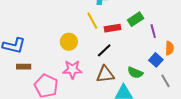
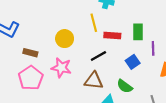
green rectangle: (136, 19) -> (138, 32), turned -70
blue square: (156, 60) -> (133, 62), moved
brown rectangle: (24, 67) -> (30, 53), moved

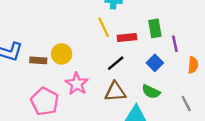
yellow circle: (65, 39) -> (62, 54), moved
brown rectangle: (30, 53) -> (38, 60), moved
pink star: (61, 68) -> (77, 84), turned 30

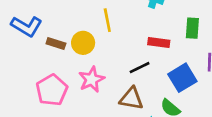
yellow line: (104, 27) -> (107, 20), moved
green rectangle: (155, 28) -> (192, 28), moved
blue square: (155, 63) -> (182, 78), size x1.5

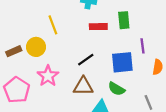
red rectangle: (159, 43) -> (98, 27), moved
brown rectangle: (56, 44) -> (14, 51), turned -32
blue square: (182, 78) -> (122, 62), turned 35

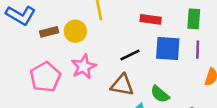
green rectangle: (124, 20) -> (194, 19), moved
blue square: (122, 62) -> (168, 48), moved

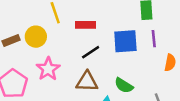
red rectangle: (151, 19) -> (85, 25), moved

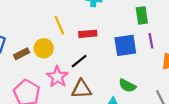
black line: (91, 52) -> (79, 61), moved
brown triangle: (87, 82) -> (82, 89), moved

